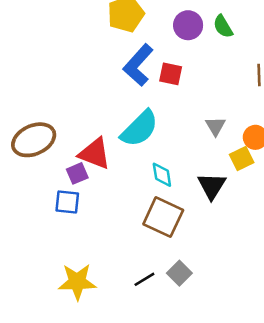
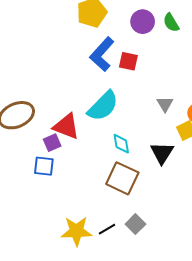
yellow star: (77, 282) -> (76, 231), moved

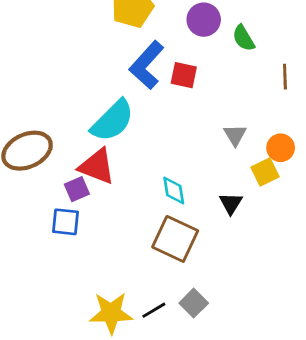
green semicircle: (171, 23) -> (244, 38), moved
cyan semicircle: (103, 106) -> (113, 121), moved
black triangle: (162, 153) -> (231, 203), size x0.7

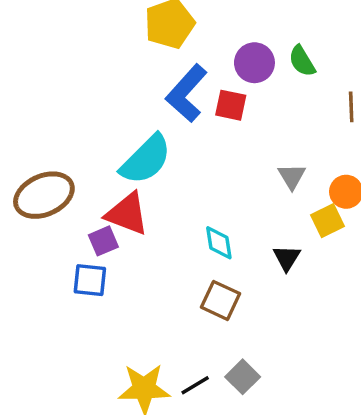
purple circle: (204, 20) -> (254, 63), moved
brown square: (175, 239) -> (221, 300), size x0.7

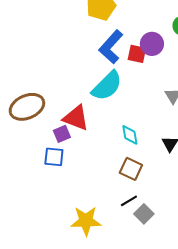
purple circle: (254, 63) -> (152, 44), moved
cyan semicircle: (146, 159) -> (107, 86), moved
black line: (195, 385) -> (129, 201), moved

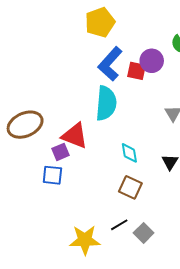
cyan semicircle: (107, 86) -> (106, 103), turned -40
black line: (129, 201) -> (119, 225), moved

